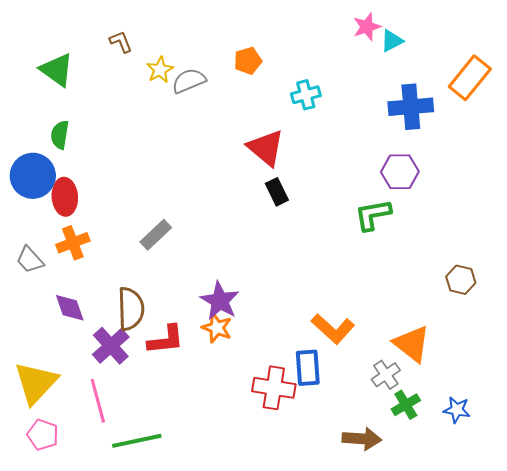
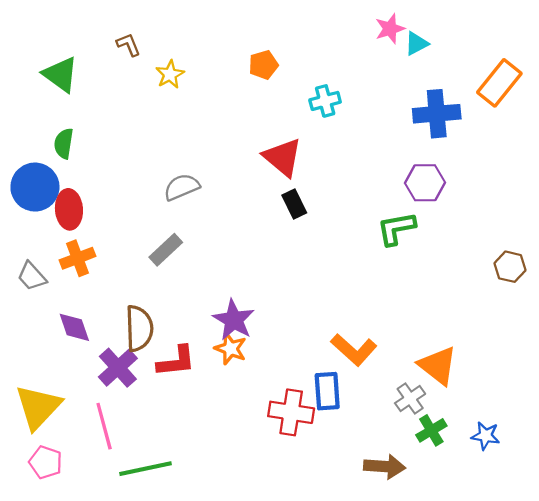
gray semicircle: (189, 81) -> (182, 187), moved
brown hexagon: (461, 280) -> (510, 267), moved

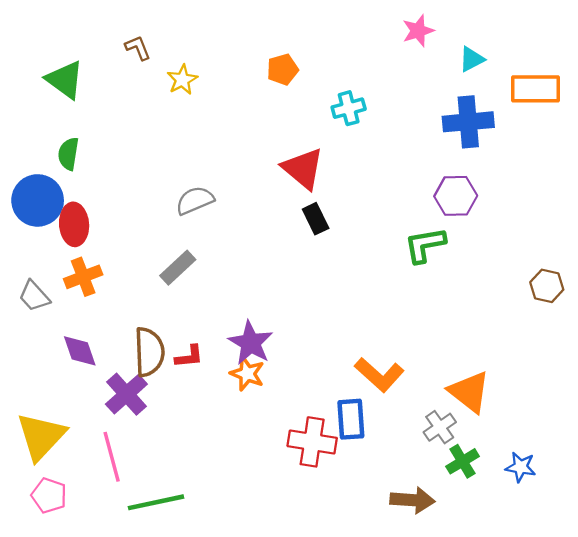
cyan triangle: (416, 44) -> (472, 59), moved
orange rectangle: (499, 83) -> (535, 89), turned 51
red L-shape: (176, 361) -> (189, 357), moved, size x0.7

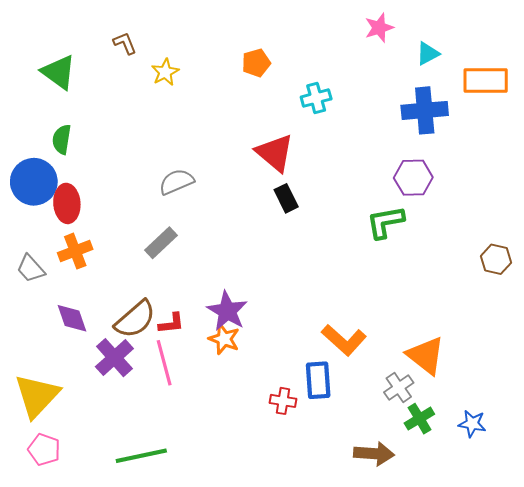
brown semicircle: (149, 352) -> (135, 319), turned 51
red cross: (312, 442) -> (283, 401), size x0.6
pink line: (112, 457) -> (164, 363), moved

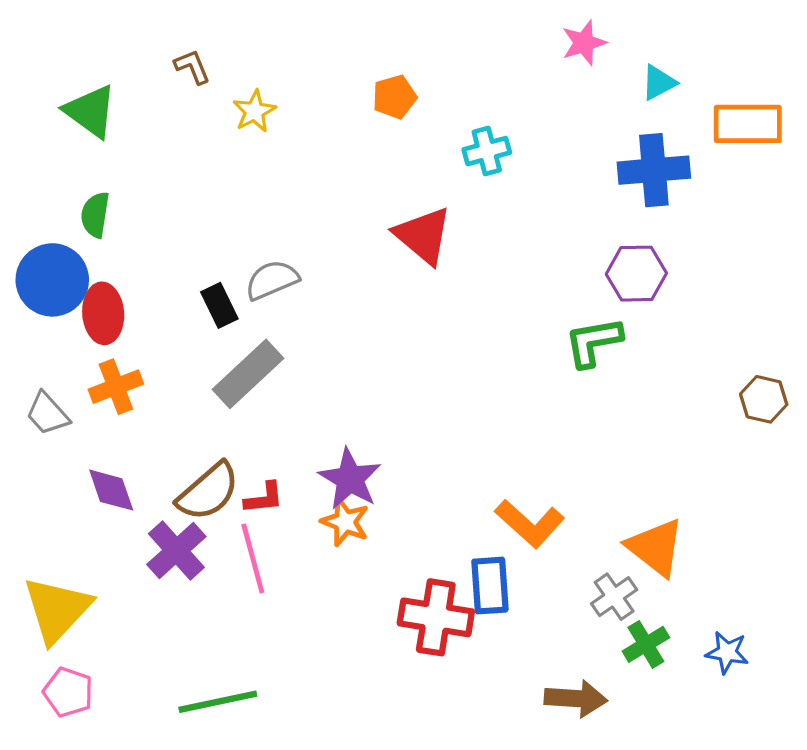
black rectangle: (286, 198) -> (219, 305), moved
gray rectangle: (161, 243) -> (248, 374), size x1.4
red cross: (283, 401) -> (436, 617), size x1.8

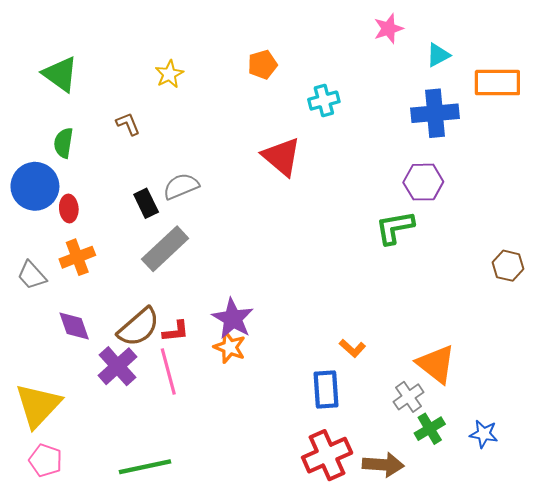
brown L-shape: (192, 67) -> (128, 124), moved
red ellipse: (103, 313) -> (69, 209), size x0.7
orange L-shape: (530, 523) -> (352, 348), size x0.6
red cross: (436, 617) -> (327, 455), moved, turned -33

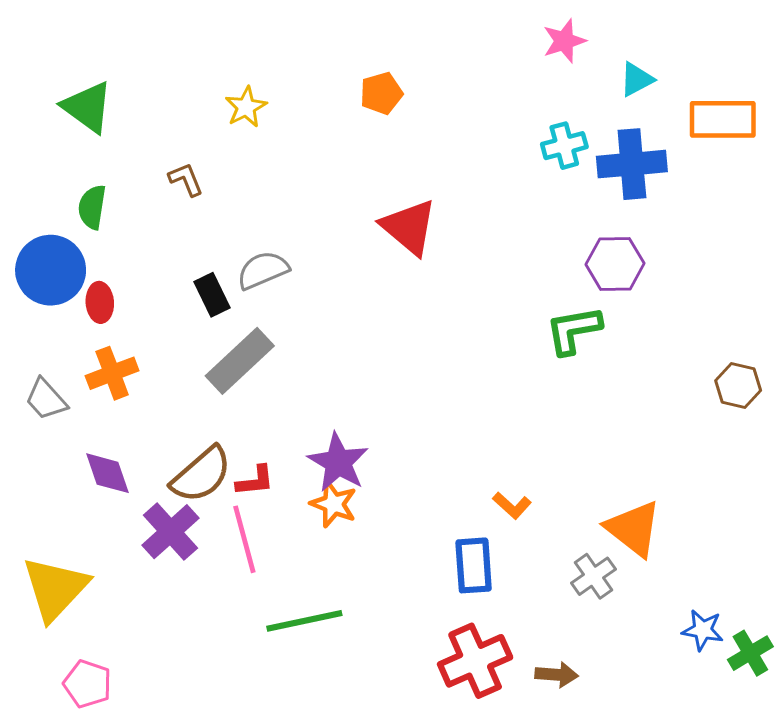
cyan cross: (324, 101) -> (564, 146), moved
green cross: (430, 429) -> (750, 653), moved
pink pentagon: (46, 460) -> (87, 684), moved
brown arrow: (383, 465) -> (557, 675), size x0.7
green line: (145, 467) -> (304, 621), moved

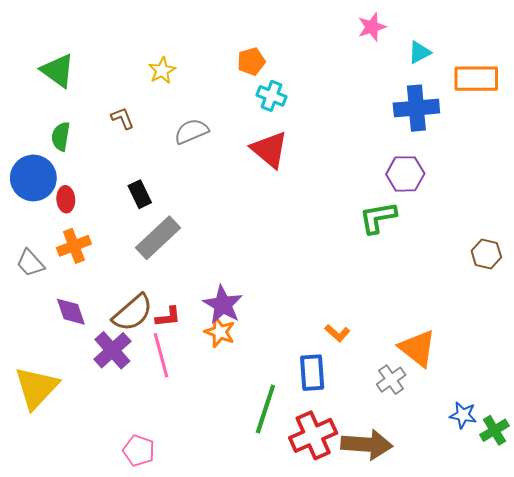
cyan cross: (564, 146) -> (272, 96), moved, turned 36
gray semicircle: (263, 270) -> (191, 131), moved
green line: (304, 621) -> (265, 409), moved, turned -60
brown arrow: (557, 675) -> (367, 444), size x1.8
pink pentagon: (87, 684) -> (139, 451), moved

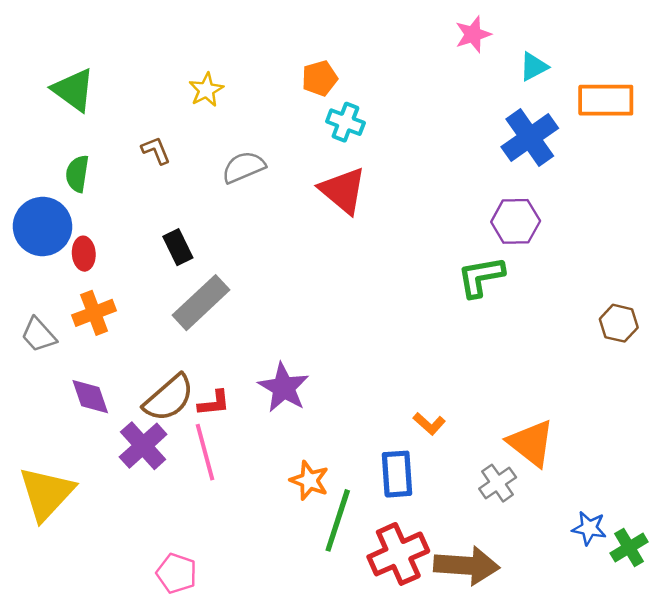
blue cross: (416, 108) -> (530, 138), turned -30
orange star: (220, 332) -> (309, 480), moved

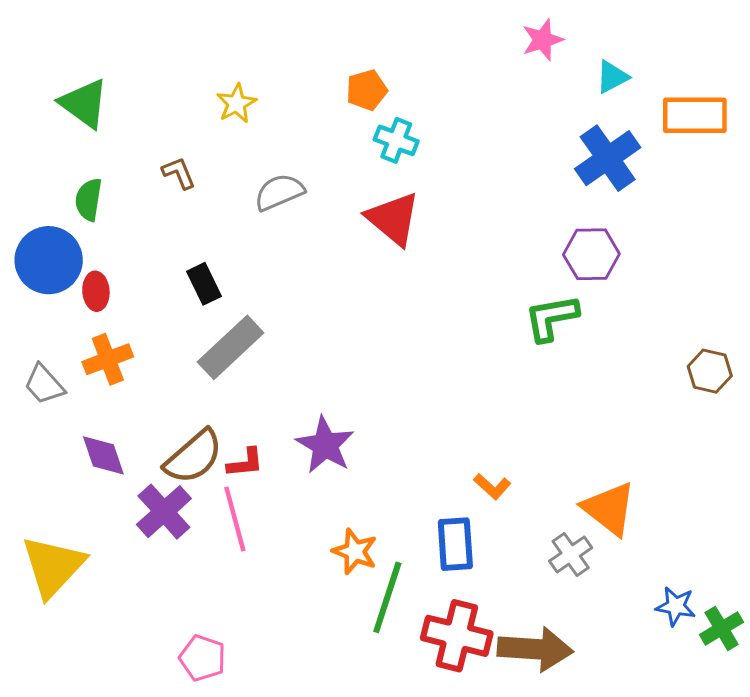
red cross: (398, 554) -> (457, 636), turned 38

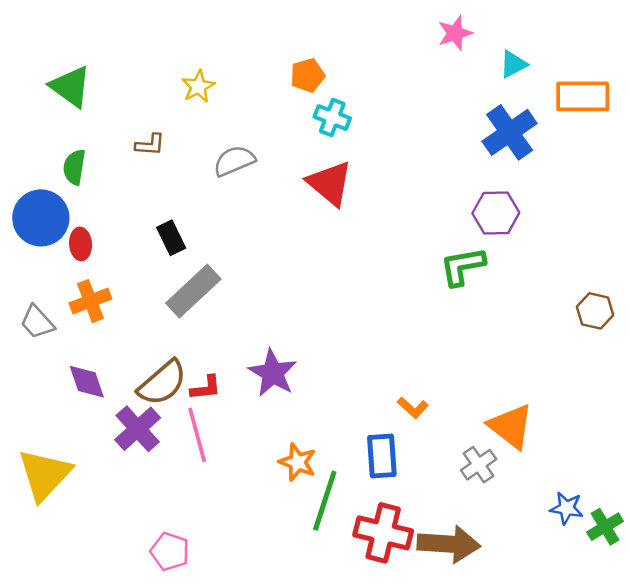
brown L-shape: (179, 173) -> (150, 145), turned 116

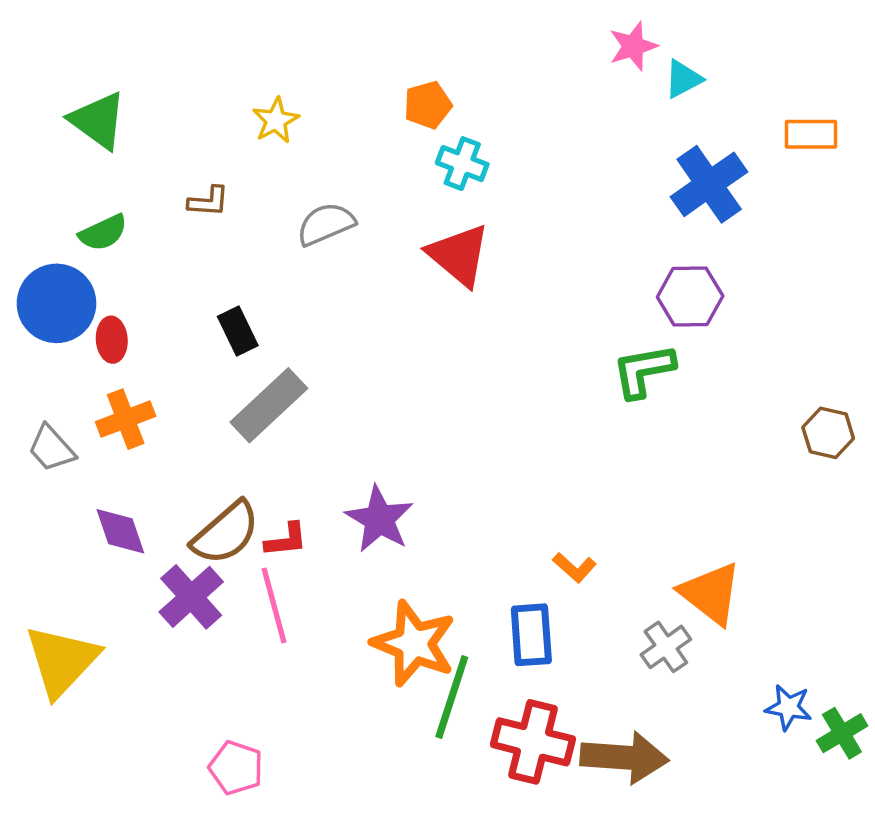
cyan triangle: (513, 64) -> (683, 79), moved
orange rectangle: (583, 96) -> (811, 134), size x0.7
green semicircle: (74, 167) -> (103, 233), turned -124
orange star: (298, 462) -> (414, 643), size x1.6

